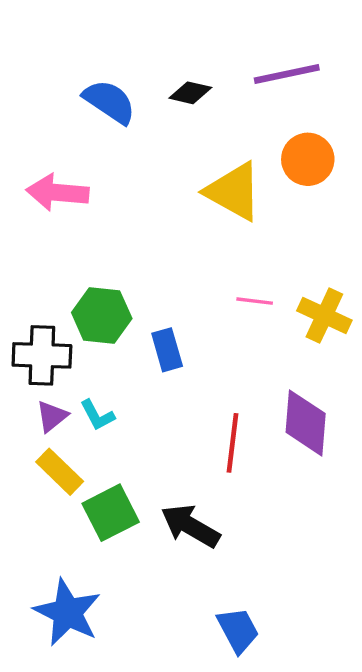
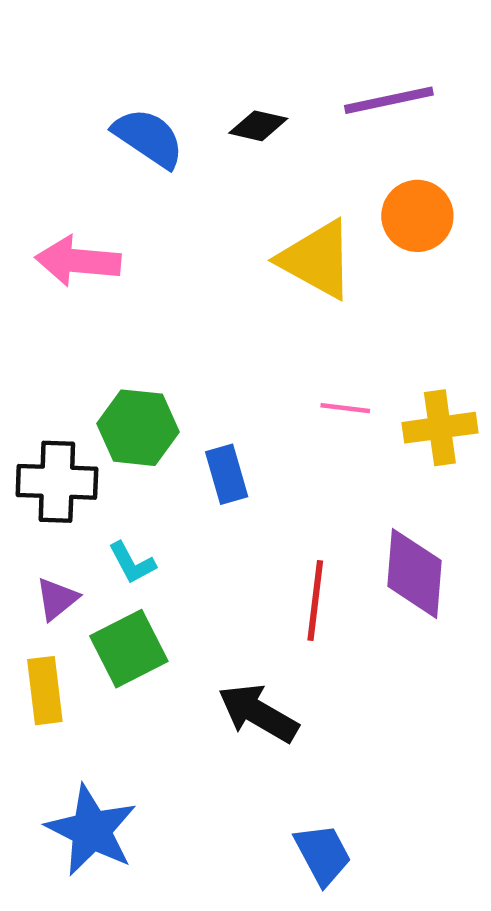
yellow cross: (324, 316) -> (440, 428), turned -33
purple triangle: (52, 416) -> (57, 599), moved
yellow rectangle: (60, 472) -> (45, 691), moved, turned 39
green square: (111, 513) -> (129, 649), moved

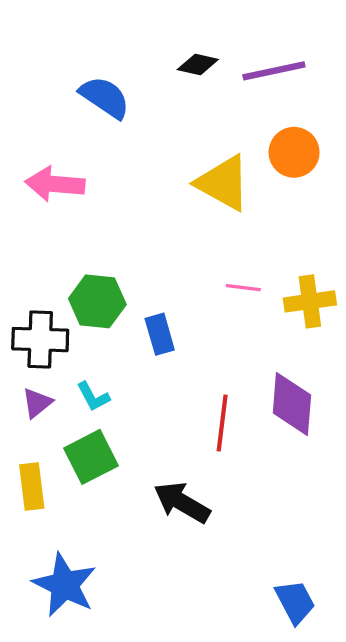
black diamond: (258, 126) -> (198, 65), moved
purple triangle: (57, 599) -> (37, 403), moved
blue trapezoid: (323, 854) -> (295, 602), moved

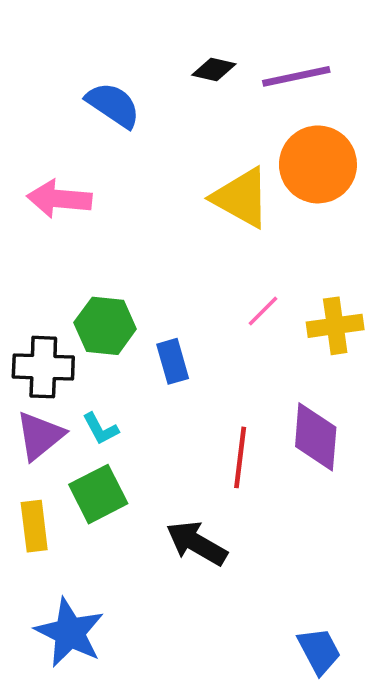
orange circle: (294, 152) -> (318, 164), size x1.4
pink line: (243, 288) -> (263, 311), turned -52
purple triangle: (37, 403) -> (40, 436), size x1.5

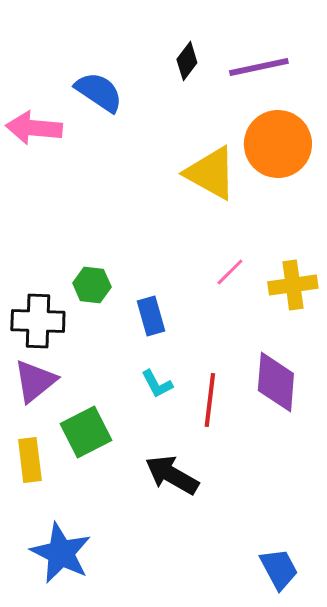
black diamond: (214, 69) -> (187, 61), turned -66
pink arrow: (59, 199) -> (34, 128), moved
green hexagon: (105, 326) -> (92, 285), size x0.7
cyan L-shape: (101, 429) -> (157, 384), moved

